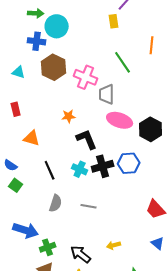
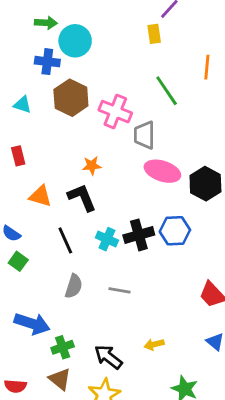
black L-shape: (87, 139) -> (82, 197), moved

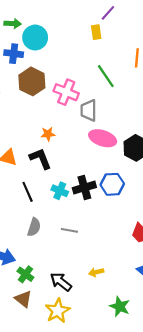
green cross: (63, 347) -> (25, 274), turned -35

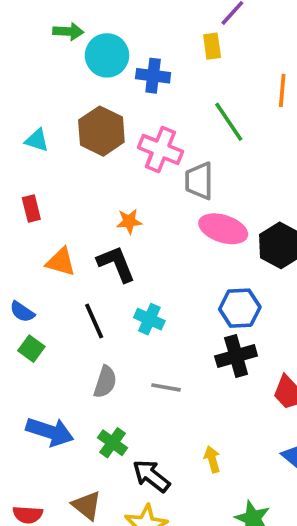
blue cross: (14, 54) -> (153, 76), moved
black cross: (84, 188) -> (236, 356), moved
yellow arrow: (96, 272) -> (212, 459), turned 88
green cross: (25, 274) -> (113, 443), moved

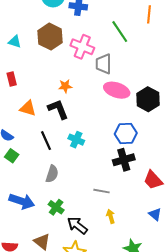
gray line: (166, 387) -> (102, 191), moved

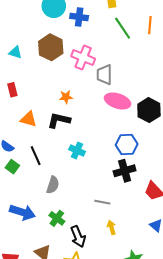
green line: (120, 32) -> (123, 28), moved
black L-shape: (58, 109) -> (59, 120), turned -55
black line: (46, 141) -> (36, 156), moved
black arrow: (77, 225) -> (78, 237), turned -150

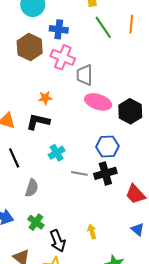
blue cross: (79, 17) -> (59, 29), moved
cyan cross: (77, 151) -> (57, 153), turned 35
gray line: (102, 202) -> (79, 173), moved

